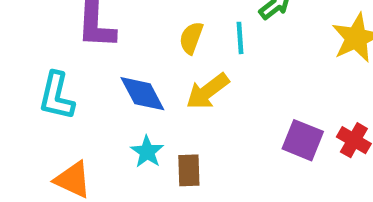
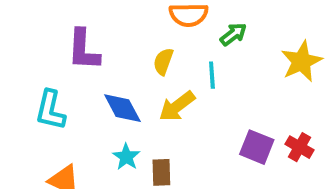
cyan line: (240, 38) -> (212, 75), moved

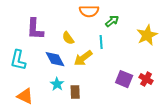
yellow semicircle: (163, 61) -> (68, 38), moved, turned -56

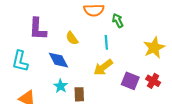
green arrow: (112, 21) -> (118, 21), turned -80
yellow star: (147, 35) -> (154, 48), moved
yellow arrow: (83, 58) -> (103, 67), moved

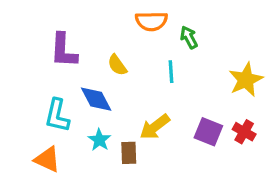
cyan L-shape: (20, 61) -> (57, 115), moved
yellow arrow: (103, 67) -> (155, 127), moved

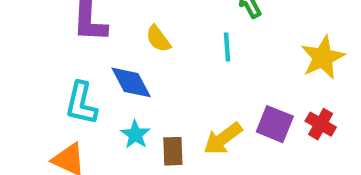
yellow arrow: (155, 127) -> (223, 139), moved

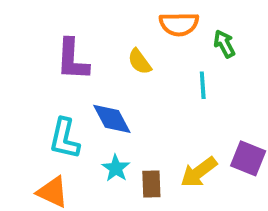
yellow semicircle: (158, 39) -> (140, 62), moved

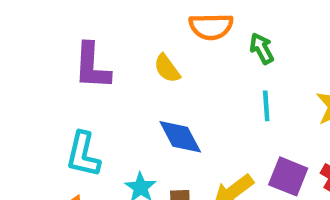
cyan line: (203, 85) -> (266, 106), moved
blue diamond: (112, 119) -> (180, 137), moved

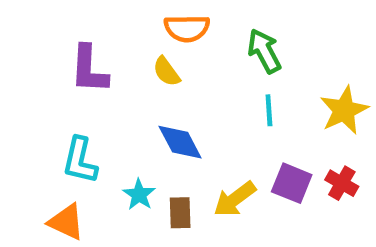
orange semicircle: (211, 27) -> (187, 28), moved
green arrow: (262, 49) -> (264, 51), size x1.4

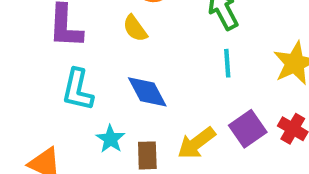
cyan L-shape: (80, 160) -> (78, 90), moved
purple square: (292, 183) -> (248, 129), turned 33

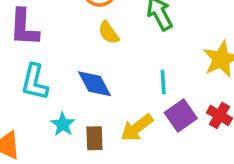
yellow semicircle: (135, 28) -> (109, 33), moved
cyan line: (227, 63) -> (163, 82), moved

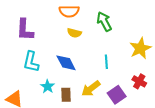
yellow semicircle: (109, 33) -> (74, 33), turned -40
purple square: (181, 115) -> (117, 95), moved

